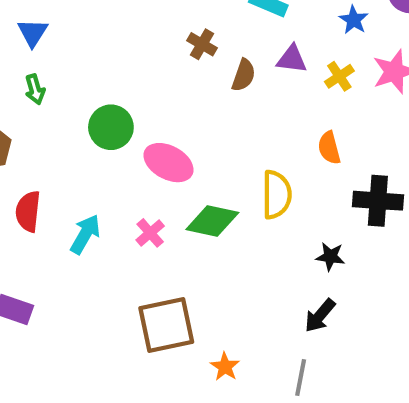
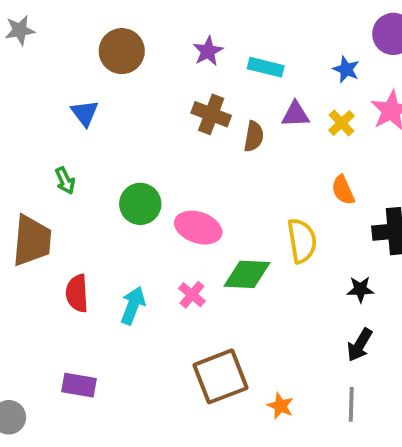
blue triangle: (33, 33) -> (85, 113), moved
brown cross: (202, 44) -> (211, 114), size x1.4

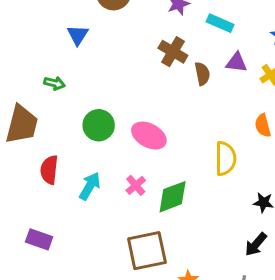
brown semicircle: (254, 136) -> (202, 74), turned -30
green arrow: (65, 181) -> (54, 83), turned -60
green circle: (140, 204) -> (99, 125), moved
green diamond: (247, 274) -> (173, 197), moved, turned -33

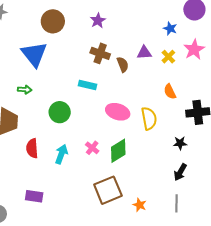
cyan rectangle: (220, 23) -> (88, 85), moved
blue triangle: (78, 35) -> (34, 54), size x1.8
pink ellipse: (149, 136) -> (118, 112), moved

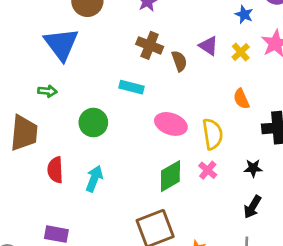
purple triangle: (144, 53) -> (208, 46), turned 35
pink cross: (92, 148) -> (208, 170), moved

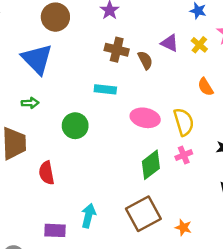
pink cross: (208, 170) -> (184, 155), turned 35
cyan arrow: (94, 179) -> (88, 216), moved

